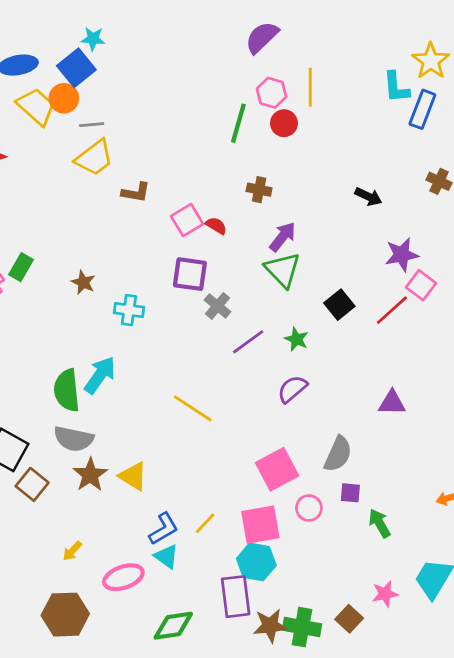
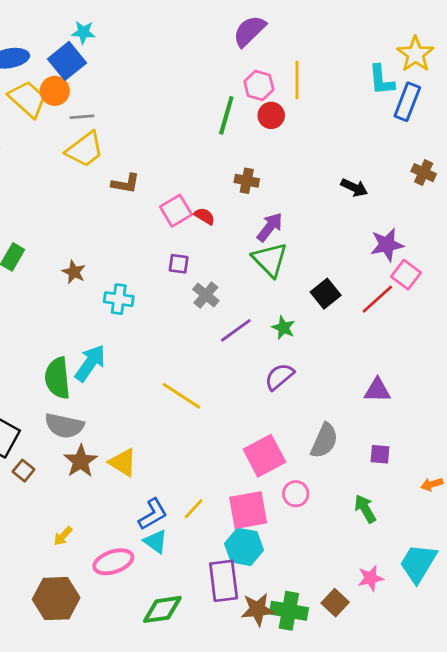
purple square: (190, 274) -> (179, 264), size x0.6
brown square: (32, 484) -> (24, 471), size x0.7
purple square: (350, 493) -> (380, 454), moved

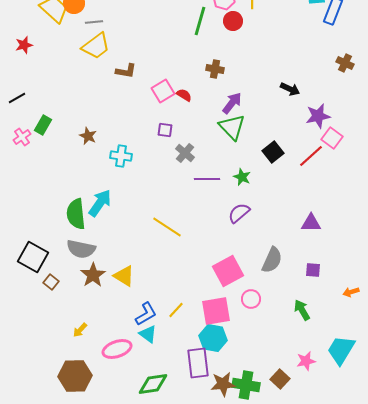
black arrow: (354, 188) -> (290, 89), moved
purple line: (236, 330) -> (207, 179), turned 35

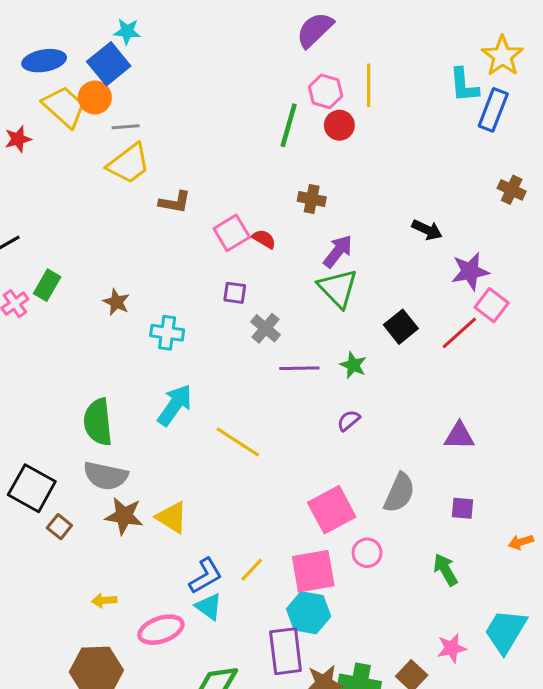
red star: (24, 45) -> (18, 139), moved
cyan arrow: (100, 203) -> (175, 405), moved
purple semicircle: (239, 213) -> (349, 420), size x0.7
brown star: (93, 275) -> (124, 516), turned -30
yellow arrow: (80, 330) -> (104, 600), turned 42

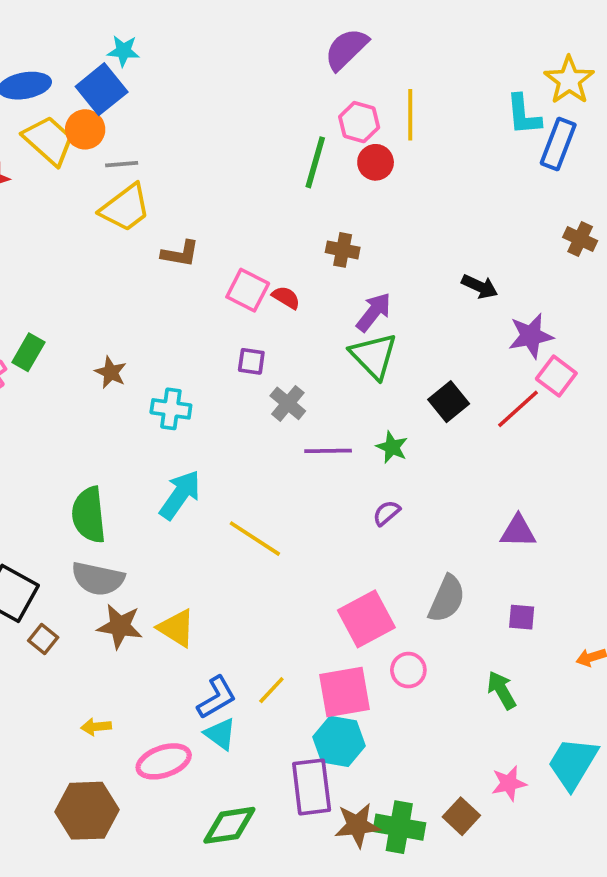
pink square: (232, 233) -> (248, 290), turned -32

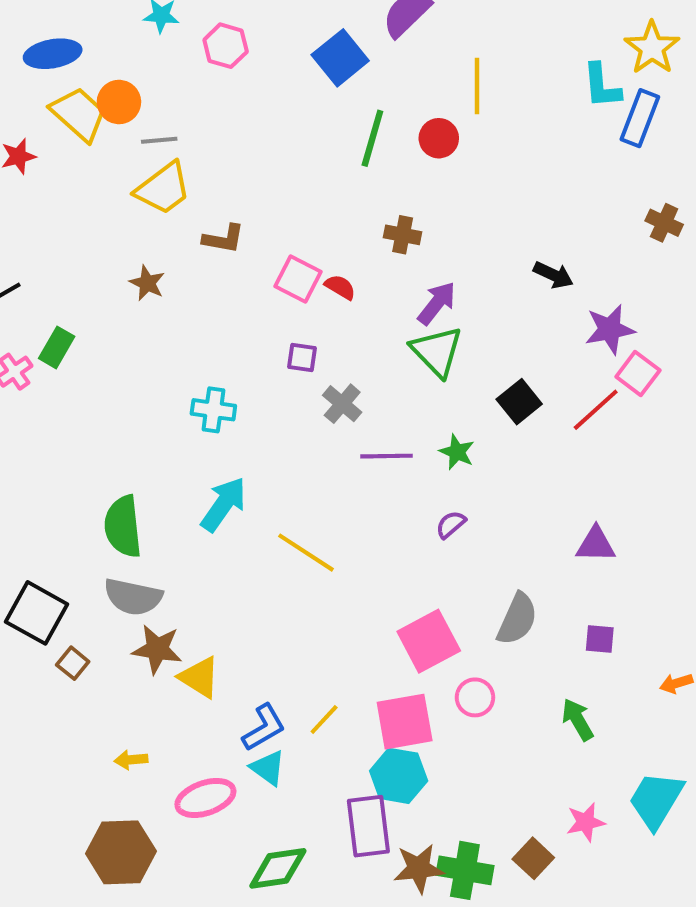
blue square: (102, 89) -> (340, 58), moved
pink hexagon: (359, 122) -> (226, 46), moved
brown star: (111, 372) -> (147, 283), moved
yellow triangle: (176, 628) -> (199, 677), moved

